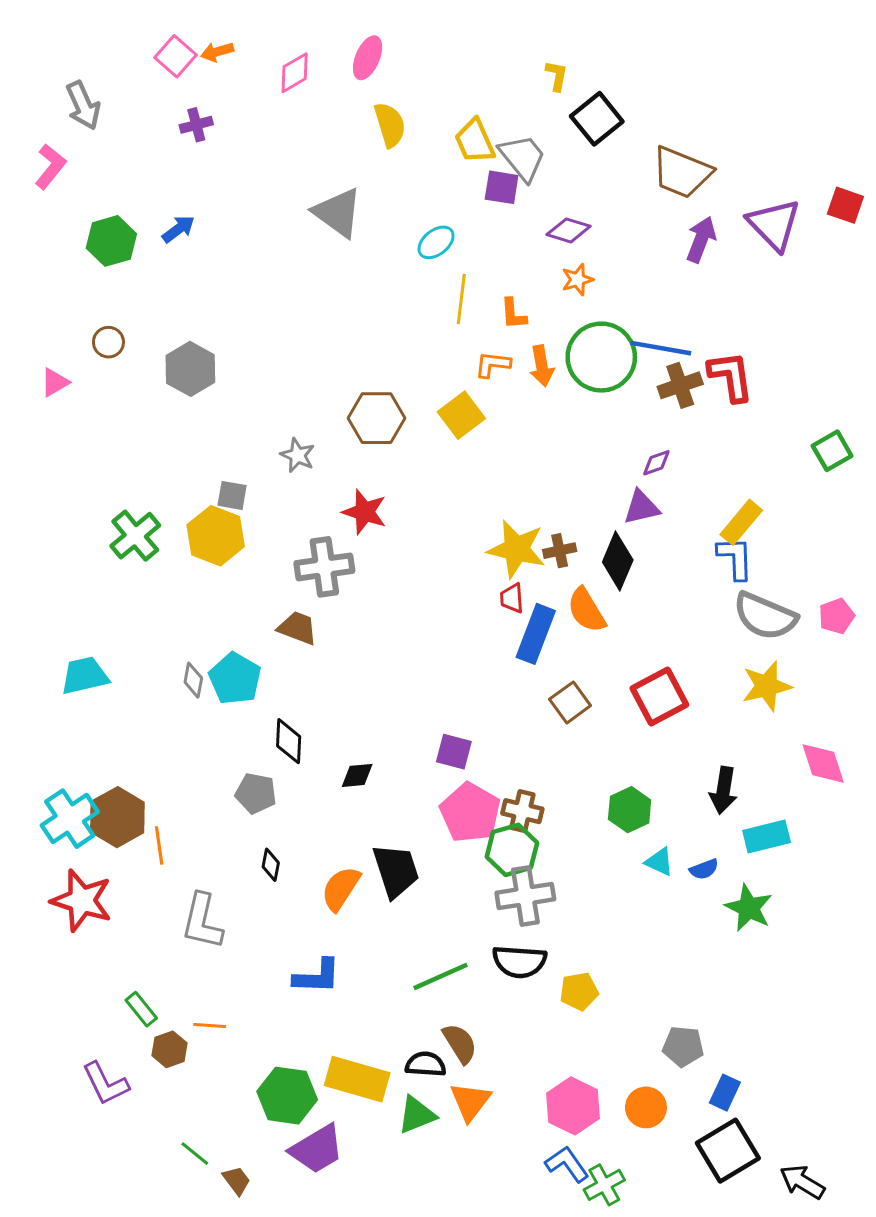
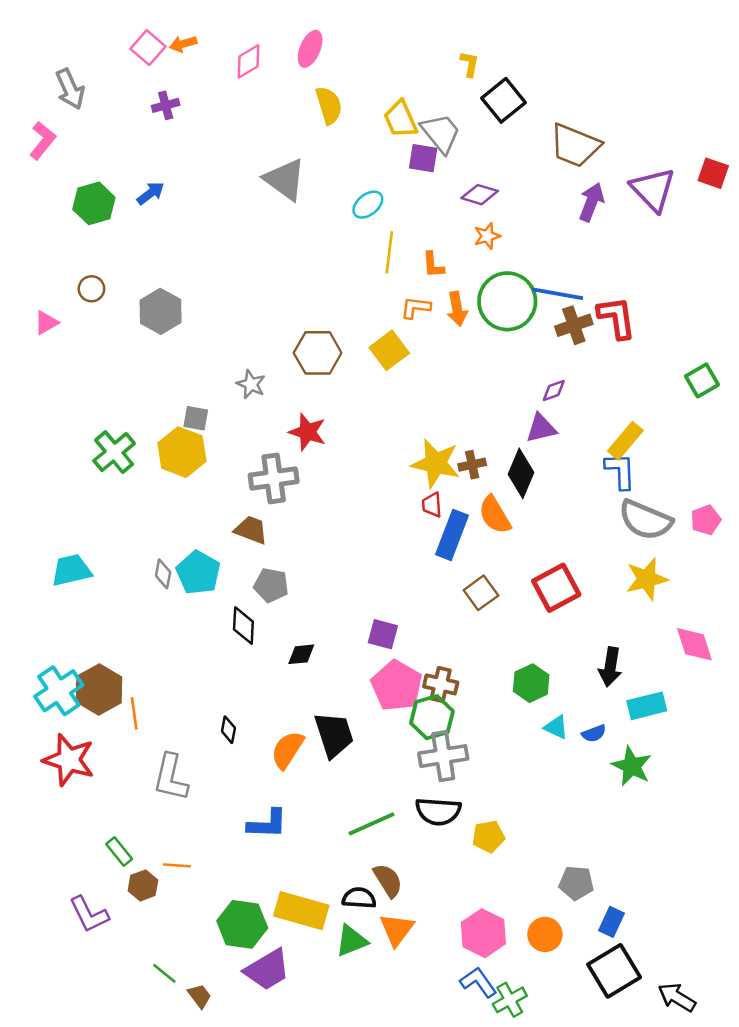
gray pentagon: (256, 793) -> (271, 585), moved

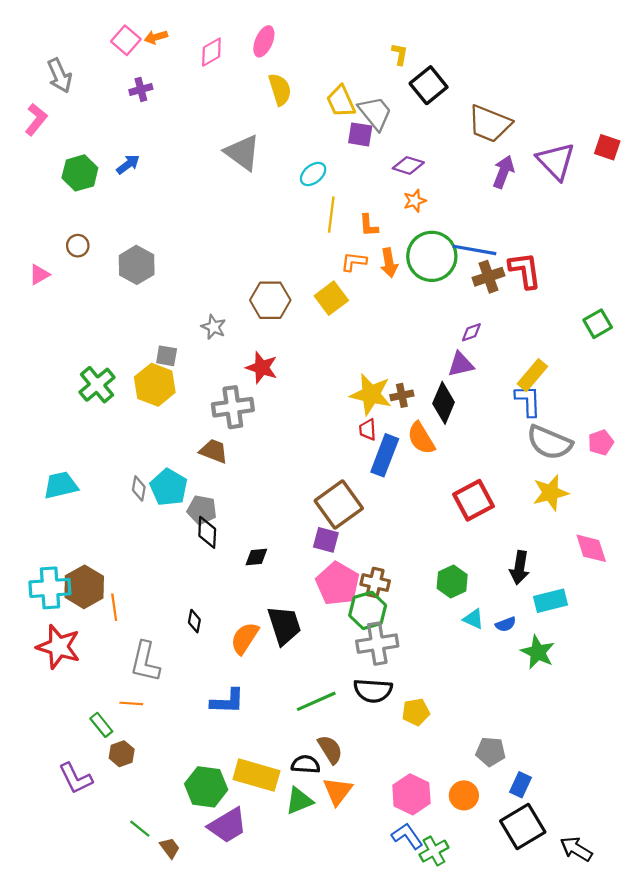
gray pentagon: (271, 585) -> (202, 510), moved
brown square: (481, 593) -> (339, 504), moved, size x1.6
cyan cross: (59, 691) -> (50, 588), turned 30
orange line: (177, 865) -> (131, 703), moved

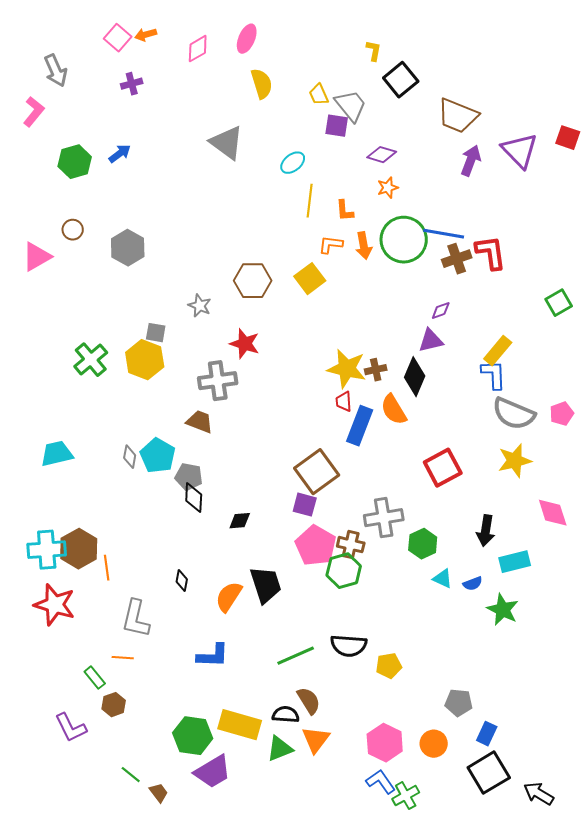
yellow trapezoid: (341, 101) -> (319, 95), size x0.7
pink triangle: (39, 275) -> (37, 257), size x1.5
gray cross: (377, 644) -> (384, 518), moved

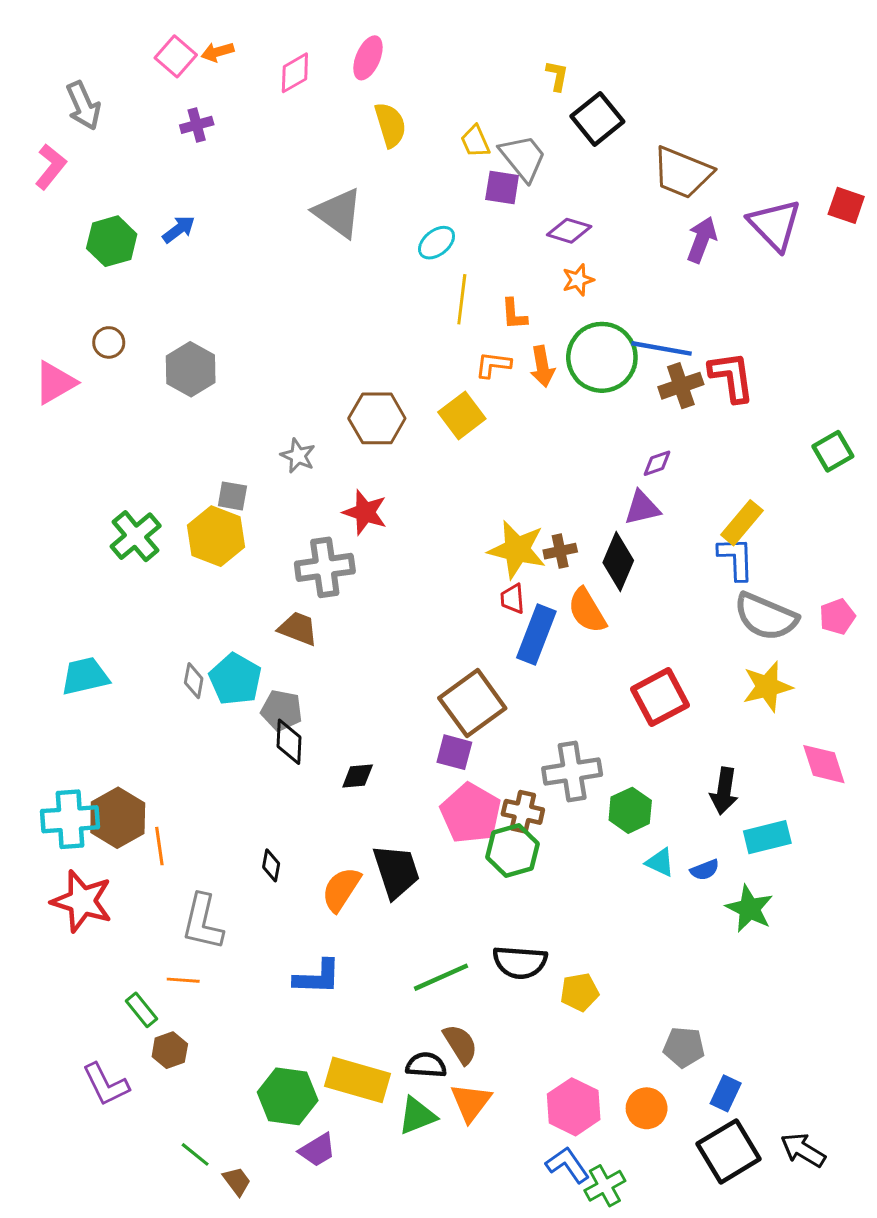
purple trapezoid: (213, 772) -> (317, 1150), size x0.7
black arrow: (539, 794) -> (803, 1150), moved

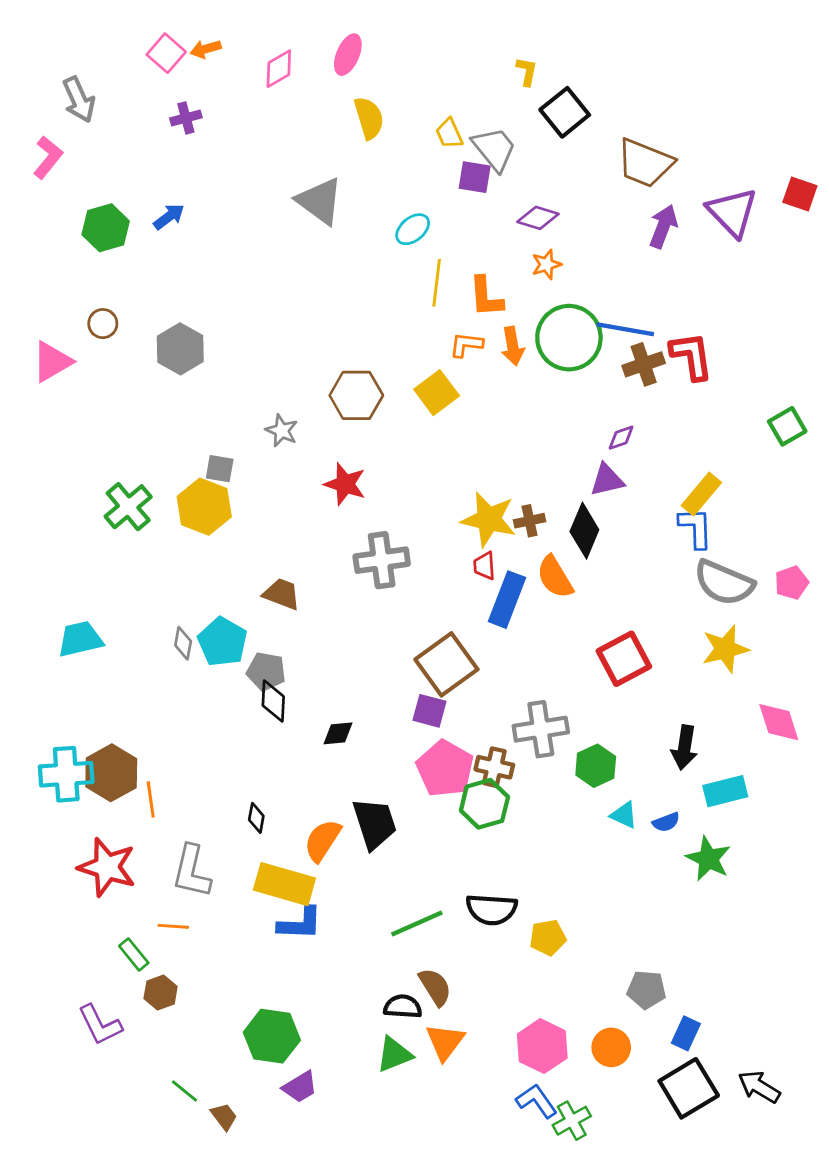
orange L-shape: (514, 314) -> (486, 297), size x1.4
gray cross: (325, 567) -> (382, 560), moved
red star: (82, 901) -> (107, 867), moved
yellow rectangle: (358, 1080) -> (284, 884), moved

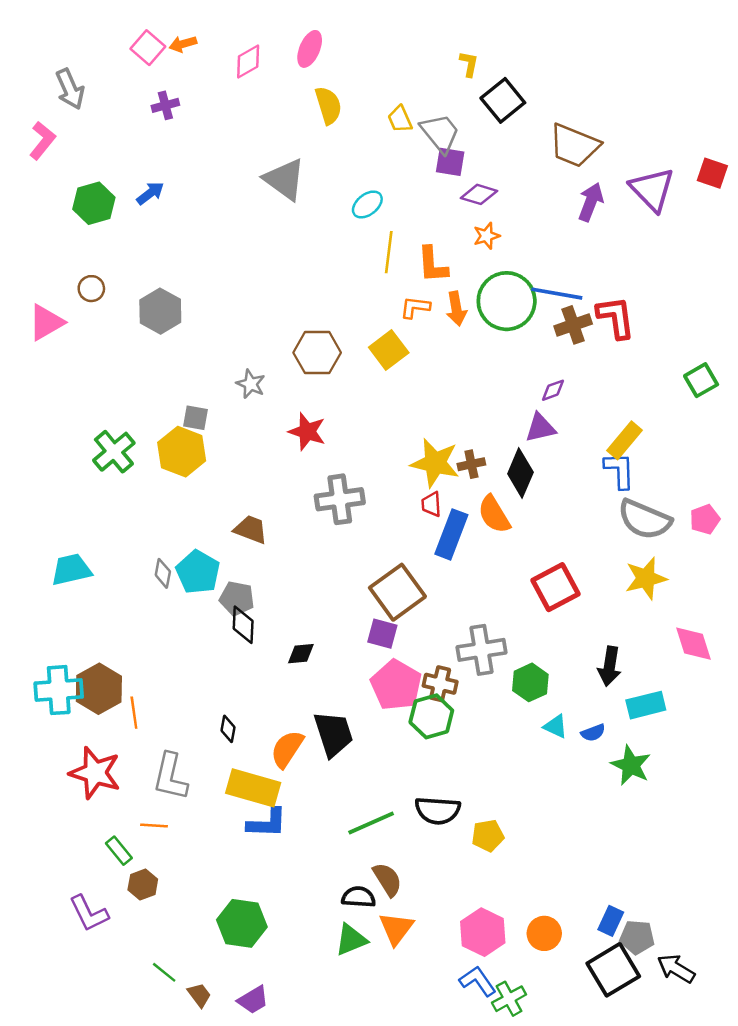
purple square: (475, 177) -> (450, 162), moved
gray pentagon: (646, 990) -> (637, 937), moved
purple trapezoid: (300, 1087) -> (253, 1000), moved

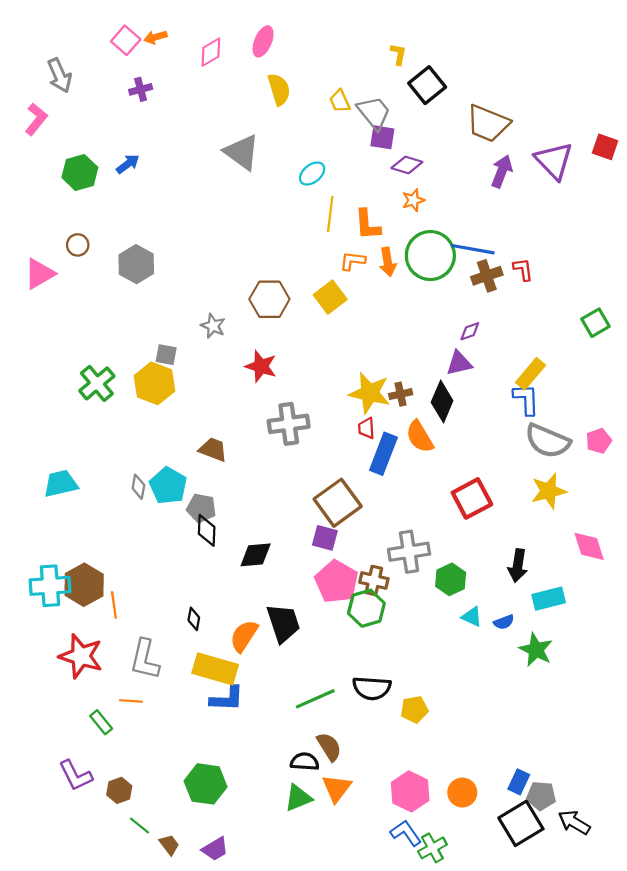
red L-shape: (616, 317) -> (523, 269), size x0.6
black diamond: (301, 654) -> (256, 555), size x1.4
brown hexagon: (143, 884) -> (119, 790), moved

